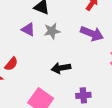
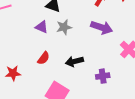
red semicircle: (11, 64) -> (44, 58), moved
purple cross: (83, 95) -> (103, 76), moved

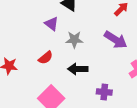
gray star: (64, 27) -> (74, 40), moved

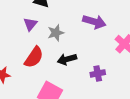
purple triangle: (52, 24) -> (30, 24), turned 48
red semicircle: (46, 58) -> (34, 57), size x1.5

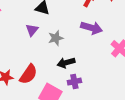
red semicircle: (34, 57) -> (28, 74), moved
purple cross: (98, 73) -> (74, 82), moved

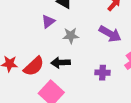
black arrow: (66, 63) -> (61, 63), moved
purple cross: (74, 82) -> (102, 73), moved

